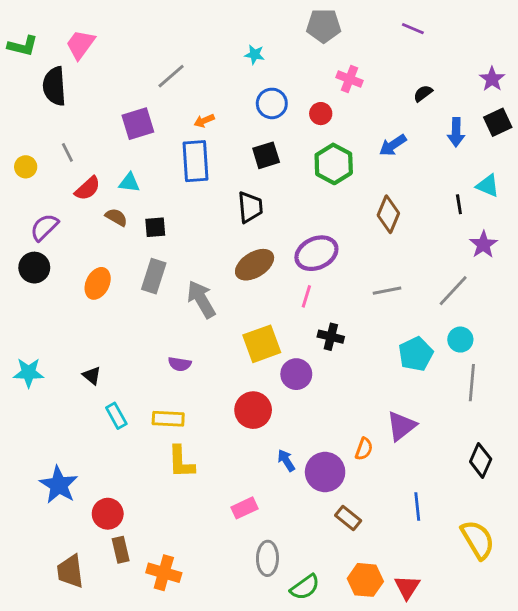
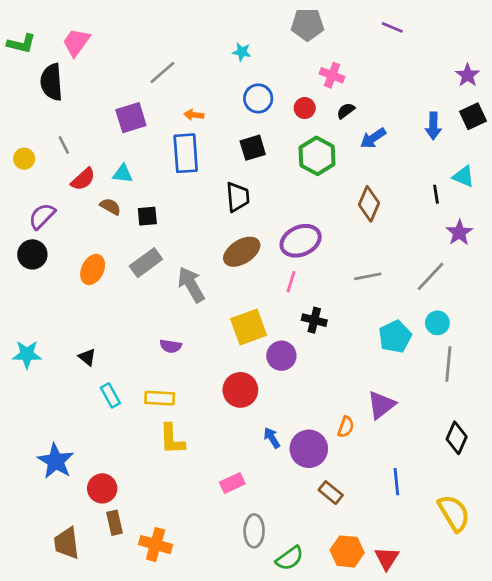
black semicircle: (423, 93) -> (346, 111), moved
orange arrow: (204, 121) -> (194, 115), turned 30
gray rectangle: (154, 276) -> (146, 263), turned 36

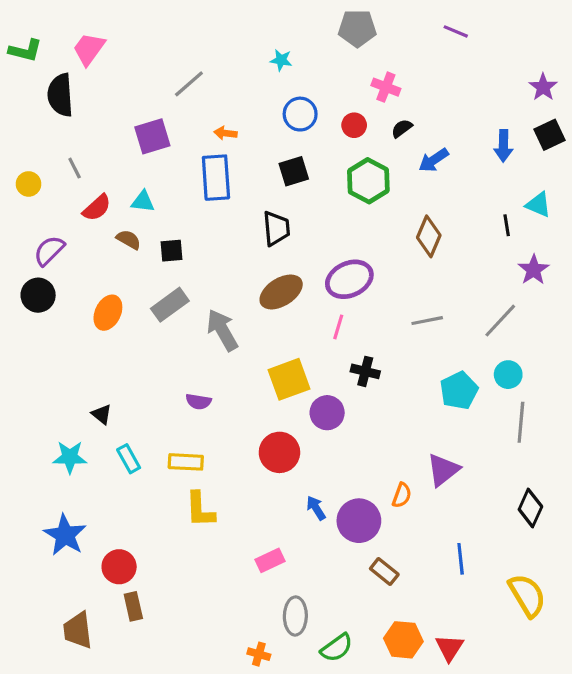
cyan star: (27, 354) -> (70, 457), moved
orange cross: (156, 545) -> (259, 654), moved, size x0.6

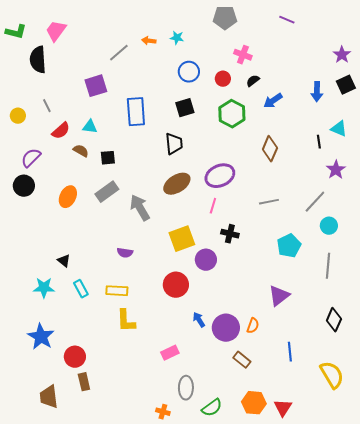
orange arrow: (225, 133) -> (149, 41), moved
cyan circle: (508, 375) -> (329, 226), moved
orange semicircle: (402, 495) -> (253, 326), moved

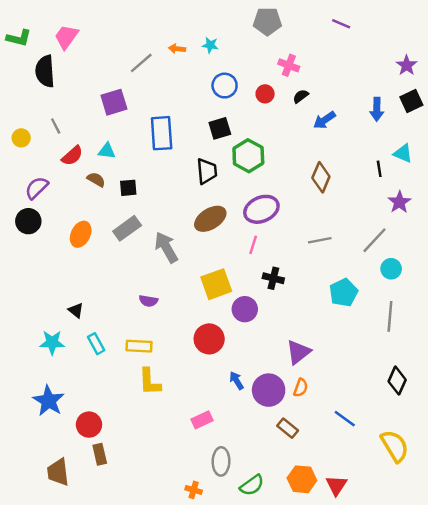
green hexagon: (232, 114) -> (248, 156), moved
purple triangle: (279, 296) -> (298, 352), moved
blue line: (290, 352) -> (345, 419), turned -48

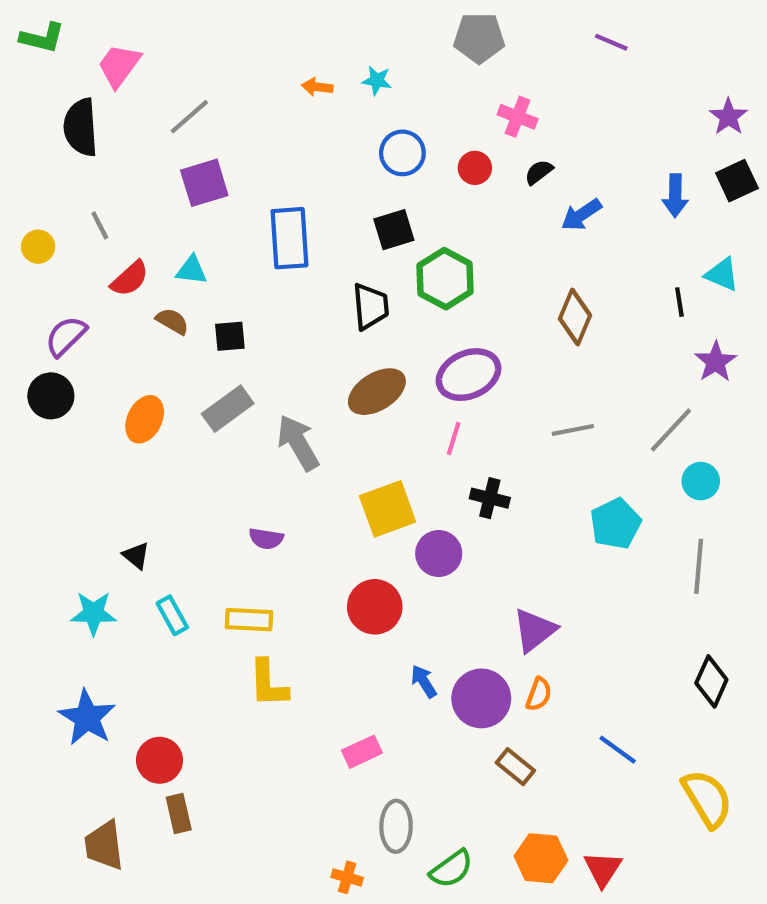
green L-shape: (19, 38) -> (42, 38), moved
gray line: (141, 63) -> (189, 117), moved

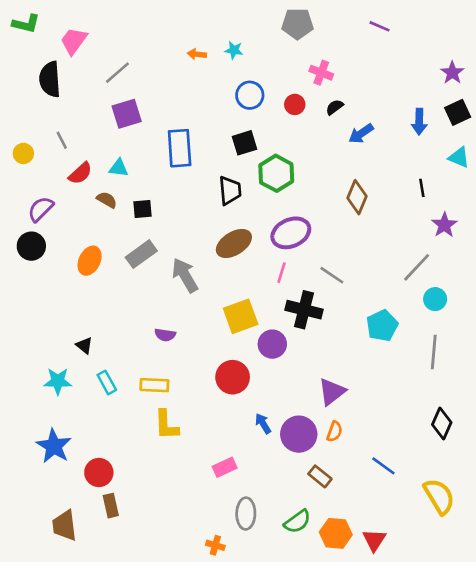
cyan triangle: (722, 274) -> (459, 157), moved
gray line: (573, 430) -> (332, 275), moved, turned 45
black cross: (490, 498) -> (304, 310), size x1.5
green semicircle: (451, 869) -> (297, 521), moved

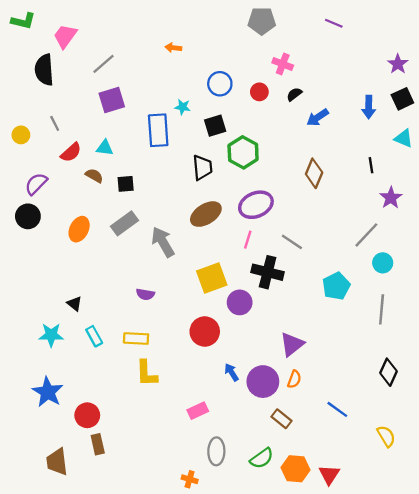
cyan star: (234, 50) -> (183, 107), moved
yellow semicircle: (439, 496) -> (386, 436), size x0.7

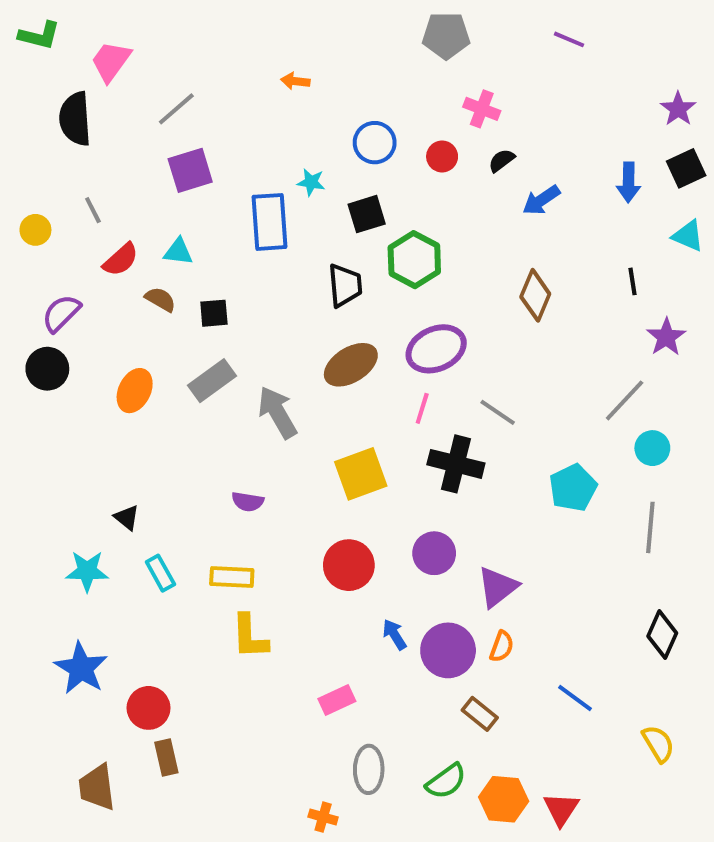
purple circle: (240, 302) -> (434, 553), moved

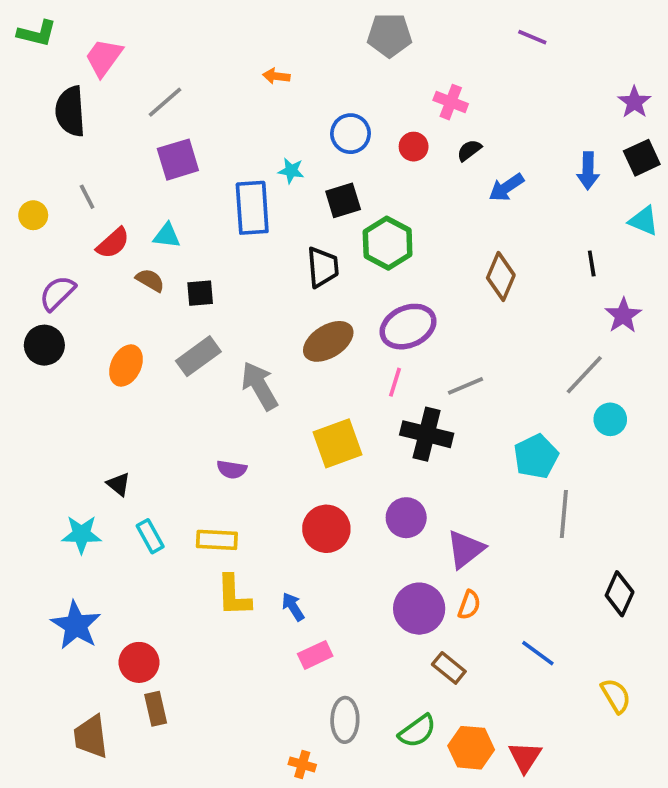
gray pentagon: (446, 35) -> (389, 35), moved
gray line: (498, 412) -> (466, 386), turned -57
gray line: (650, 527) -> (564, 514), moved
blue arrow: (394, 635) -> (293, 607), moved

